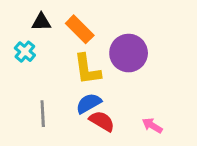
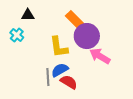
orange rectangle: (80, 29) -> (75, 20), moved
gray line: (43, 114) -> (48, 77), moved
pink arrow: (152, 126) -> (100, 56), moved, size x1.5

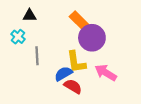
yellow L-shape: (59, 47) -> (76, 62), moved
pink arrow: (100, 56) -> (106, 73), moved
gray line: (48, 77) -> (37, 56), moved

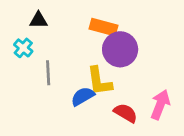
orange rectangle: (79, 21) -> (103, 27), turned -30
pink arrow: (106, 73) -> (160, 105), moved, turned 80
red semicircle: (73, 86) -> (126, 113), moved

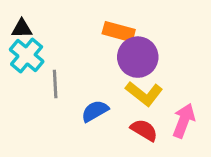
black triangle: (38, 20) -> (22, 28), moved
cyan cross: (23, 48) -> (27, 55), size x1.5
yellow L-shape: (99, 81) -> (144, 94), moved, turned -44

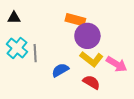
cyan cross: (27, 55) -> (17, 48), moved
pink arrow: (184, 121) -> (117, 64), moved, turned 100

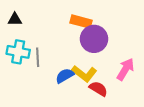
cyan cross: (17, 48) -> (18, 52), turned -30
yellow L-shape: (91, 59) -> (84, 74), moved
pink arrow: (117, 64) -> (125, 69), turned -90

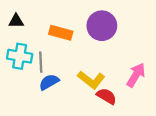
orange rectangle: (81, 22) -> (61, 33), moved
purple circle: (94, 39) -> (102, 26), moved
blue semicircle: (65, 76) -> (49, 82), moved

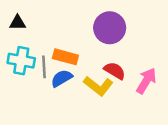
orange rectangle: (61, 33) -> (65, 57), moved
blue semicircle: (49, 82) -> (62, 78), moved
red semicircle: (107, 96) -> (115, 71), moved

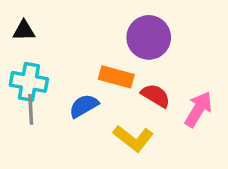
orange rectangle: (65, 57) -> (116, 77), moved
gray line: (44, 67) -> (31, 109), moved
yellow L-shape: (98, 86) -> (133, 138), moved

